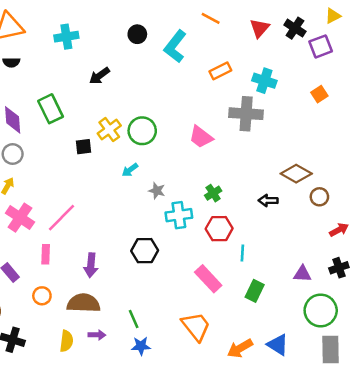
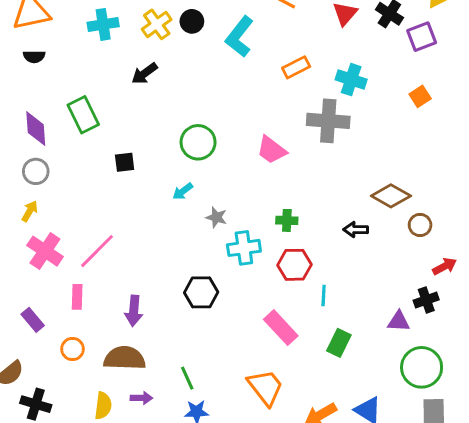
yellow cross: (109, 130) -> (157, 24), moved
green cross: (213, 193) -> (287, 220), turned 35
black cross: (339, 268) -> (426, 300), moved

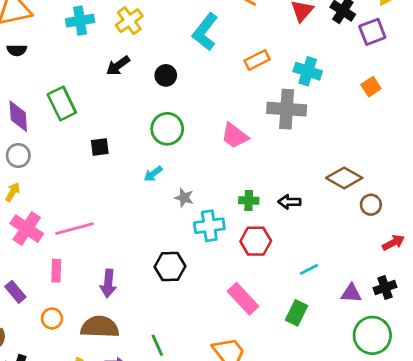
black circle: (192, 21) -> (166, 75), moved
black arrow: (356, 230) -> (289, 202), moved
pink line: (97, 251) -> (74, 229), turned 30
cyan line: (324, 295) -> (309, 269), moved, turned 60
black cross: (426, 300) -> (385, 288), moved

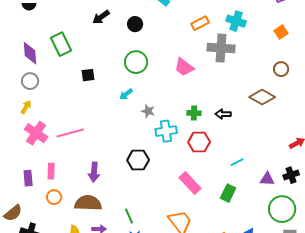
orange rectangle: (257, 60) -> (200, 23), moved
brown circle: (371, 205) -> (281, 69), moved
pink rectangle: (56, 271) -> (51, 171), moved
purple rectangle: (15, 292) -> (28, 178), turned 35

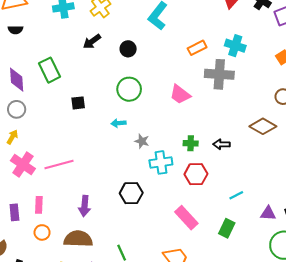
cyan arrow: (126, 94) -> (118, 123), turned 32

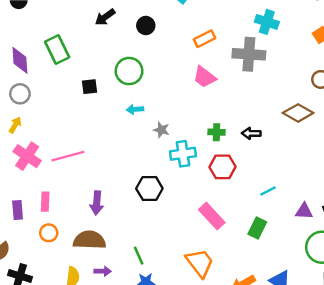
orange rectangle: (197, 48) -> (205, 39), moved
green circle: (129, 89) -> (129, 71), moved

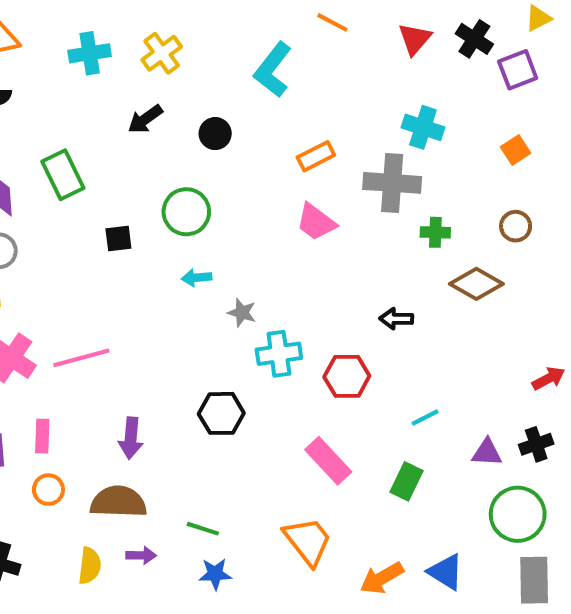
green cross: (217, 132) -> (435, 232), moved
green line: (139, 256) -> (203, 529), turned -48

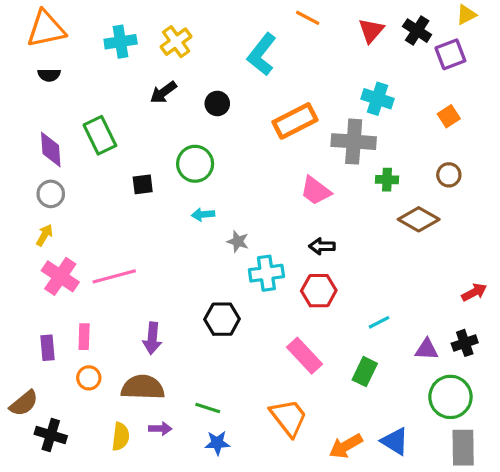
orange rectangle: (316, 156) -> (295, 121), size x1.5
pink trapezoid: (316, 222) -> (316, 191), moved
black arrow: (396, 319) -> (322, 246), moved

